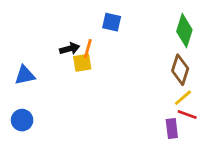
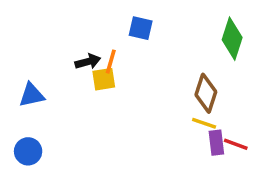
brown diamond: (180, 70) -> (206, 93), moved
yellow line: (183, 98) -> (204, 123), moved, turned 60
purple rectangle: (172, 128) -> (216, 143), moved

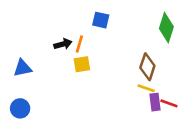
yellow square: (104, 79) -> (82, 64), moved

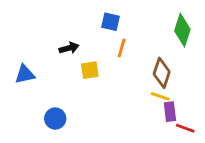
orange line: (79, 44) -> (122, 48), moved
red line: (169, 103) -> (185, 128), moved
blue circle: (20, 108) -> (55, 118), moved

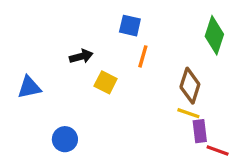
yellow square: (90, 70) -> (106, 82), turned 36

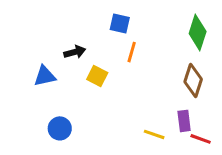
brown diamond: (190, 86) -> (193, 80), moved
blue triangle: (29, 87) -> (45, 76), moved
yellow line: (188, 113) -> (154, 134), moved

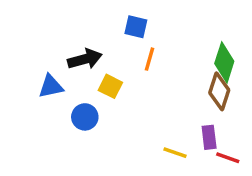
green diamond: (198, 33) -> (224, 62), moved
black arrow: (75, 52) -> (85, 59), size x1.4
blue circle: (60, 128) -> (85, 117), moved

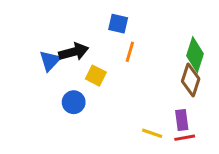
blue triangle: (51, 86) -> (50, 61), moved, turned -35
red line: (228, 158) -> (185, 138), moved, turned -30

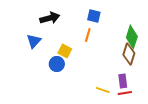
blue square: (118, 24) -> (94, 16), moved
black arrow: (74, 52) -> (50, 18), moved
blue circle: (74, 102) -> (57, 64), moved

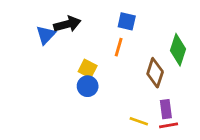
blue triangle: (34, 41) -> (46, 35), moved
brown diamond: (129, 54) -> (155, 73), moved
blue circle: (57, 64) -> (88, 86), moved

